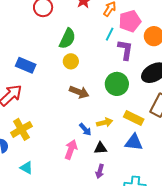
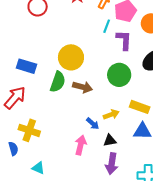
green semicircle: (67, 39) -> (58, 82), moved
yellow circle: (71, 61) -> (71, 57), size x1.6
yellow cross: (21, 129) -> (29, 130), turned -35
purple arrow: (100, 171) -> (112, 164), size x1.5

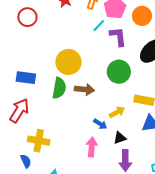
cyan line: (107, 26) -> (99, 26), turned 32

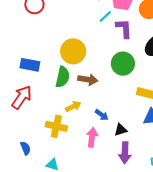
yellow arrow: (117, 112) -> (73, 106), moved
yellow cross: (39, 141) -> (56, 126), moved

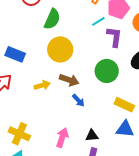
green semicircle: (63, 77) -> (52, 19), moved
yellow arrow: (73, 106) -> (42, 85), moved
blue arrow: (102, 115) -> (78, 100), moved
yellow cross: (56, 126) -> (19, 134), moved

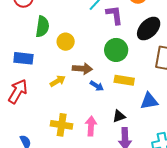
green semicircle: (52, 19) -> (42, 27), moved
yellow circle: (60, 49) -> (66, 42), size x0.7
yellow rectangle: (124, 105) -> (124, 80), moved
yellow cross: (19, 134) -> (62, 125), moved

